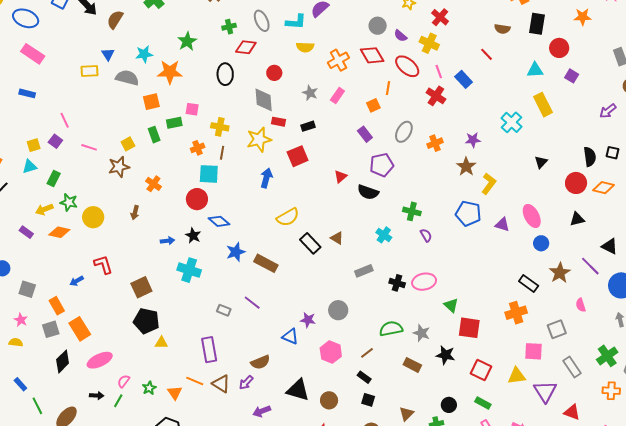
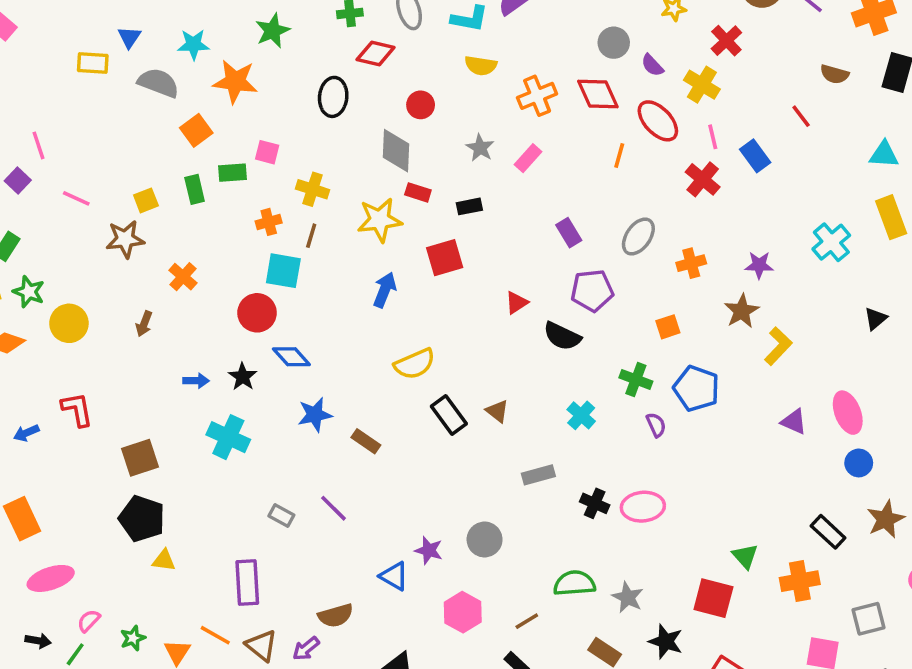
orange square: (151, 102) -> (196, 130), turned -30
orange square: (373, 105) -> (668, 327), moved
blue pentagon: (468, 213) -> (696, 388), moved
brown rectangle: (266, 263) -> (366, 441), size x0.7
green triangle: (451, 305) -> (745, 556), moved

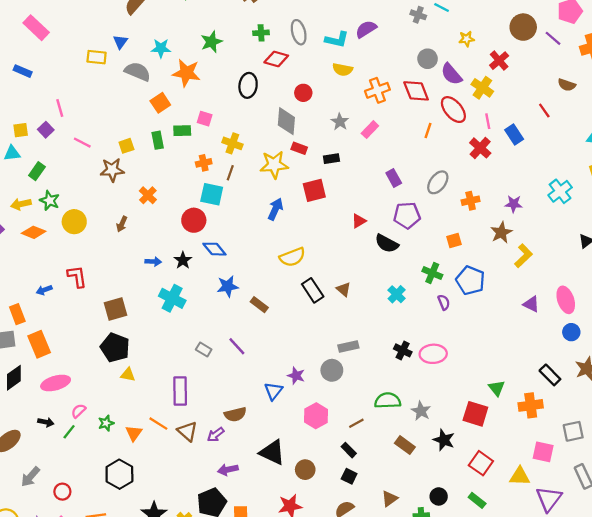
purple semicircle: (652, 65) -> (451, 74), size x1.5
gray rectangle: (538, 475) -> (348, 346), moved
blue triangle: (394, 576) -> (273, 391), turned 36

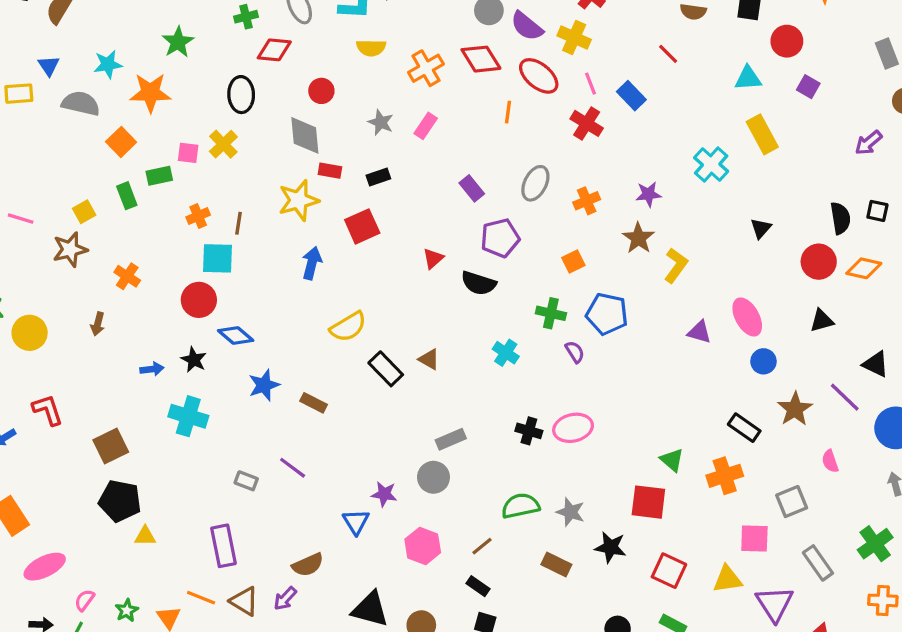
yellow cross: (232, 143) -> (223, 144), moved, turned 36

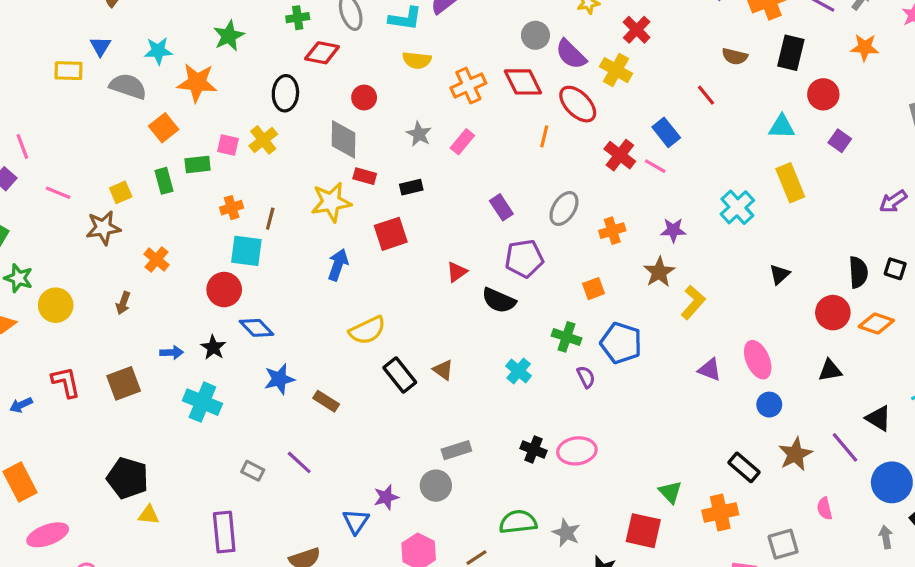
pink line: (591, 84) -> (655, 166), moved, turned -45
brown square: (111, 446) -> (124, 383), moved
purple star: (384, 494) -> (386, 497), turned -30

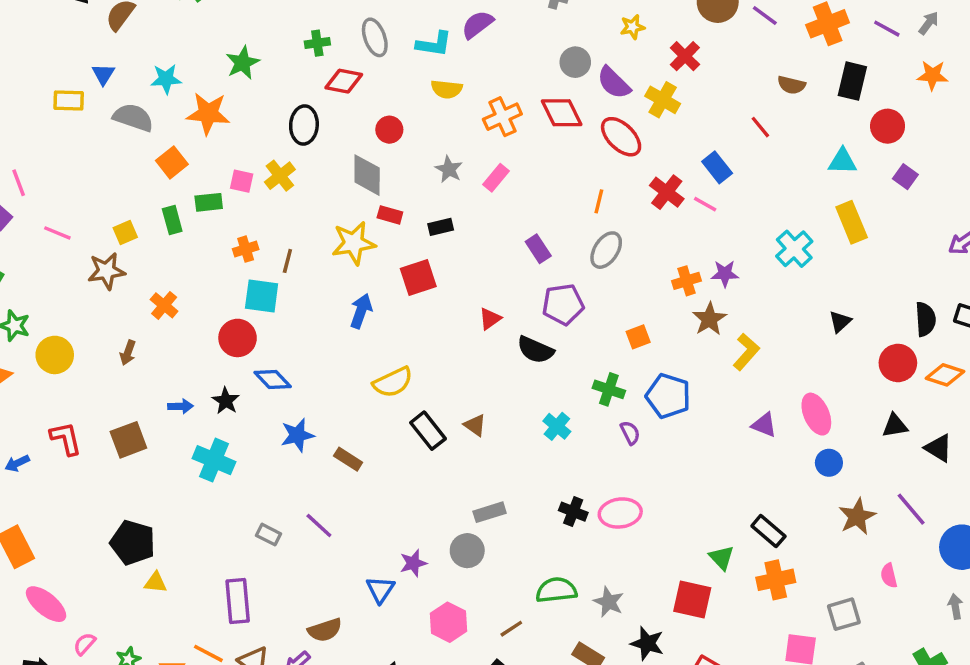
orange line: (544, 136) -> (599, 201), moved
orange cross: (612, 231) -> (687, 281), moved
black triangle: (879, 418) -> (939, 448), moved
black rectangle: (744, 467) -> (768, 531), moved
pink ellipse: (48, 535) -> (46, 604), turned 60

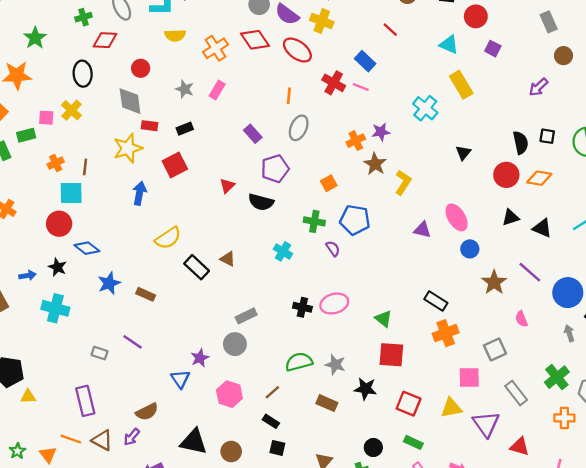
cyan triangle: (842, 161) -> (449, 45), turned 30
green triangle: (722, 558) -> (383, 319), moved

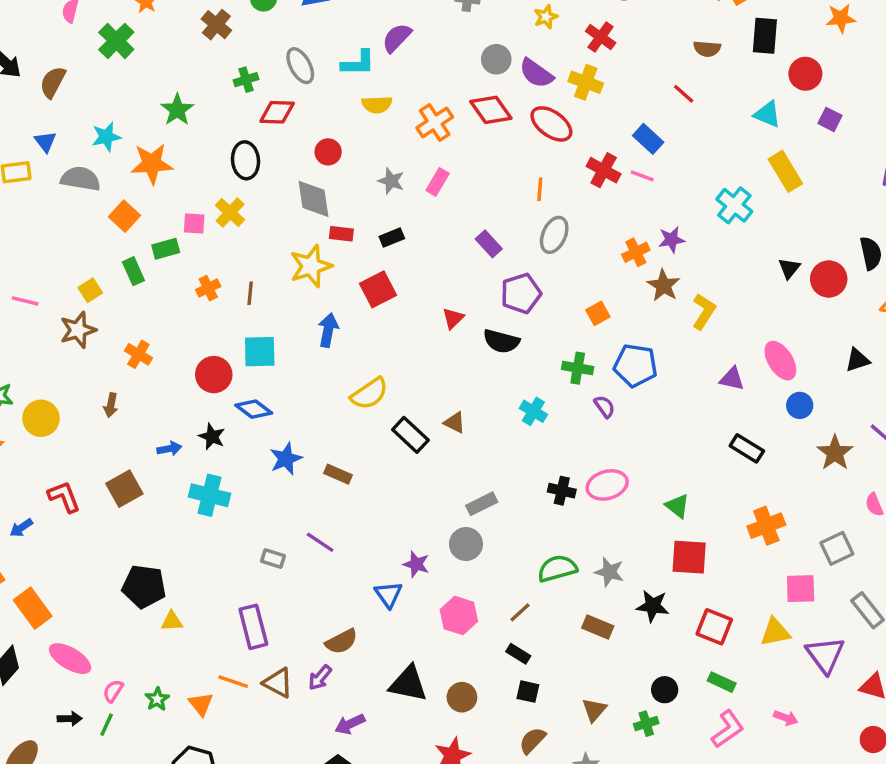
red circle: (506, 175) -> (829, 279), moved
cyan square: (71, 193) -> (260, 352), moved
black rectangle: (436, 301) -> (747, 448), moved
purple star: (200, 358) -> (416, 564), turned -30

